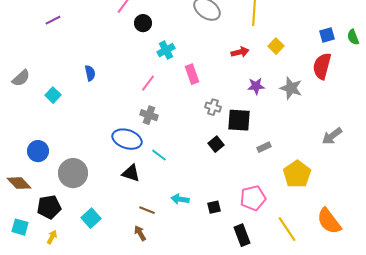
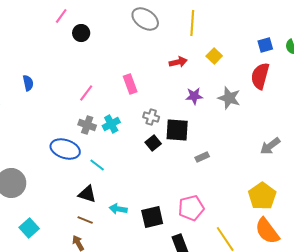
cyan cross: (166, 50) -> (111, 124), moved
black square: (216, 144) -> (153, 143), moved
black triangle: (131, 173) -> (87, 194), moved
yellow pentagon: (297, 174) -> (262, 196), moved
black square: (214, 207) -> (152, 217), size x1.6

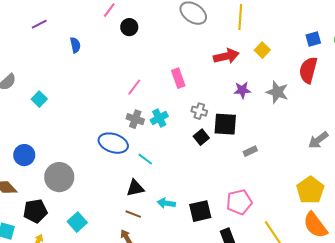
red arrow: (178, 62) -> (226, 56), size x1.4
blue semicircle: (28, 83) -> (75, 45), moved
black triangle: (87, 194) -> (135, 188), turned -30

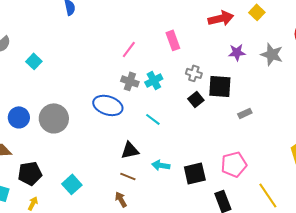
cyan line: (145, 159) -> (153, 119), moved
gray circle: (59, 177) -> (54, 118), moved

